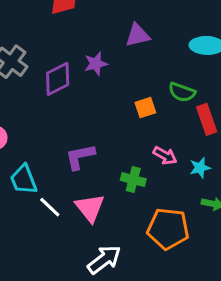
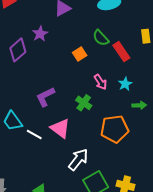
green semicircle: (182, 92) -> (101, 38), turned 42
pink arrow: (165, 156) -> (100, 82), turned 42
green cross: (133, 180) -> (84, 103), turned 35

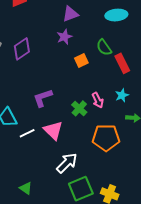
purple star: (40, 34) -> (64, 37), moved
pink arrow: (100, 82) -> (98, 100), moved
white line: (34, 135) -> (27, 133), turned -63

